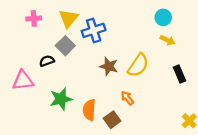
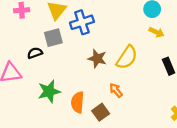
gray square: (65, 46) -> (53, 38), turned 30

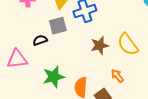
yellow semicircle: (127, 57) -> (128, 44), turned 110
brown star: (97, 58) -> (100, 45), turned -30

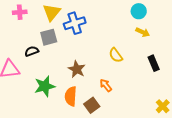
yellow semicircle: (128, 44) -> (116, 55), size x0.7
brown star: (100, 45) -> (77, 69), moved, turned -30

